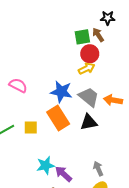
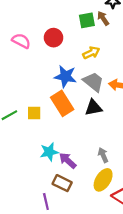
red circle: (90, 54) -> (54, 38), moved
pink semicircle: (18, 85) -> (21, 41), moved

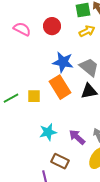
yellow arrow: (91, 53) -> (87, 31), moved
purple arrow: (68, 160) -> (77, 137), moved

